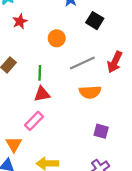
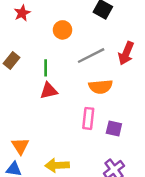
pink rectangle: (34, 121) -> (88, 118), moved, turned -36

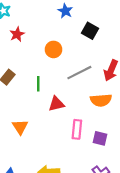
orange semicircle: (101, 87) -> (101, 100), moved
red triangle: (49, 91) -> (56, 104), moved
orange triangle: (20, 146) -> (20, 127), moved

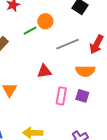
green line: (38, 84) -> (30, 31), moved, turned 56
purple square: (100, 138) -> (82, 96), moved

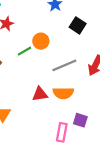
orange semicircle: (85, 71) -> (63, 93), moved
pink rectangle: (61, 96) -> (62, 132), moved

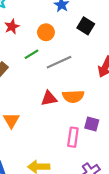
orange circle: (41, 41) -> (46, 32), moved
gray line: (64, 65) -> (59, 62), moved

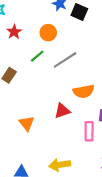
black square: (86, 26) -> (79, 12), moved
red triangle: (49, 98) -> (62, 111), moved

